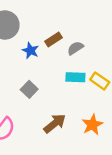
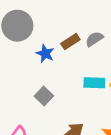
gray semicircle: (75, 48) -> (94, 39), moved

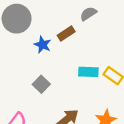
gray semicircle: (94, 39) -> (88, 14), moved

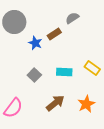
cyan rectangle: (88, 72) -> (64, 72), moved

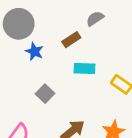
blue star: (35, 43) -> (34, 51), moved
cyan rectangle: (64, 72) -> (84, 69), moved

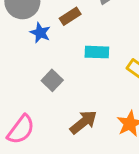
brown rectangle: (71, 40) -> (70, 16), moved

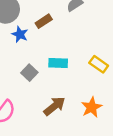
cyan rectangle: (97, 52) -> (58, 63), moved

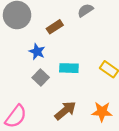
blue star: (20, 34) -> (37, 52), moved
orange star: (92, 107) -> (102, 112), turned 30

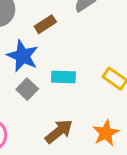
blue star: (37, 52) -> (23, 56), size x1.5
orange star: (102, 112) -> (106, 133), turned -30

